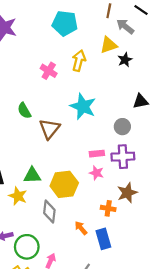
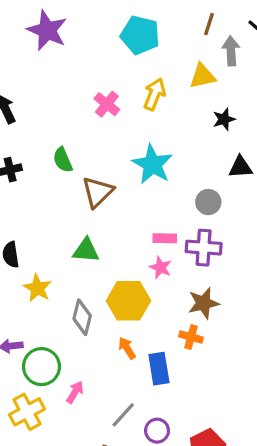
gray arrow: (125, 26) -> (231, 51), turned 42
black star: (125, 60) -> (224, 119), moved
green triangle: (32, 175) -> (86, 250), moved
yellow hexagon: (64, 184) -> (128, 301), moved
orange cross: (108, 208) -> (191, 337), moved

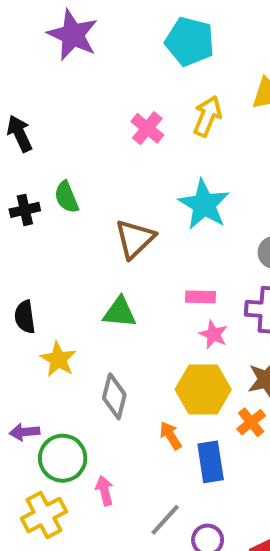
green semicircle: (63, 160) -> (66, 197), moved
pink rectangle: (165, 238) -> (200, 297), moved
yellow hexagon: (128, 301) -> (203, 390), moved
orange cross: (191, 337) -> (251, 422), turned 35
pink arrow: (75, 392) -> (105, 491), turned -45

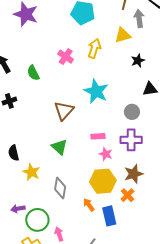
green semicircle: (66, 197) -> (33, 73), moved
green triangle: (120, 312) -> (59, 147), turned 42

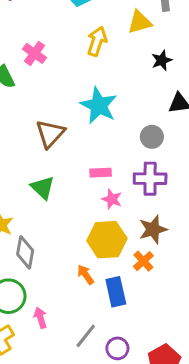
pink cross: (66, 57) -> (34, 53), moved
gray diamond: (60, 188) -> (25, 252), moved

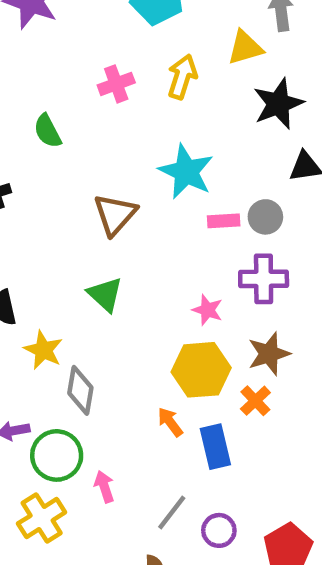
pink cross: (34, 53) -> (116, 84), moved, turned 35
black star: (162, 60) -> (278, 104), size x1.6
pink rectangle: (101, 173) -> (224, 221), moved

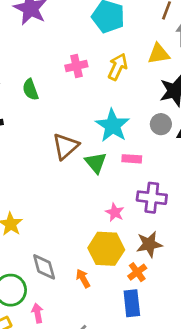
gray circle: (265, 217) -> (161, 124), moved
green triangle: (105, 294) -> (96, 163), moved
gray diamond: (80, 390) -> (44, 267), moved, turned -32
blue rectangle: (215, 447) -> (132, 303), moved

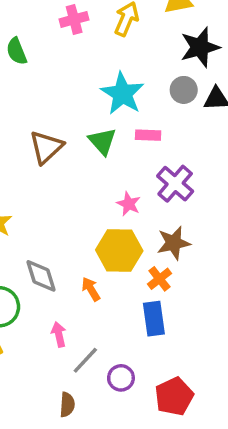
brown triangle: (65, 146) -> (46, 147), moved
purple cross: (152, 198) -> (175, 184), turned 36
pink arrow: (37, 313) -> (59, 334), moved

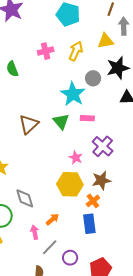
gray circle: (184, 90) -> (93, 78), moved
orange arrow: (91, 289) -> (53, 219), moved, turned 80

